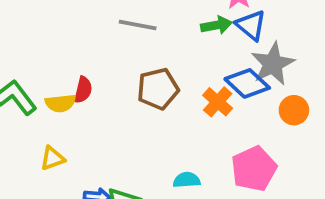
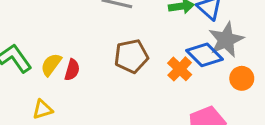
red semicircle: (83, 90) -> (72, 70), moved
yellow semicircle: (60, 103) -> (51, 65), turned 130

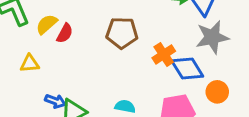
blue diamond: (204, 55) -> (187, 68), moved
orange circle: (242, 78) -> (217, 92), moved

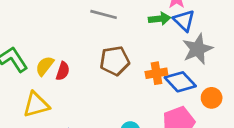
orange cross: (164, 55) -> (156, 73), turned 35
yellow triangle: (30, 64) -> (36, 105), size x1.5

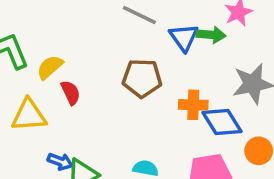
blue triangle: (184, 21) -> (184, 37), moved
red semicircle: (63, 71) -> (71, 93), moved, turned -54

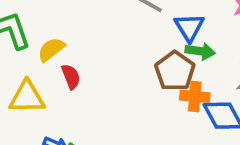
green arrow: (211, 35) -> (200, 51), moved
brown pentagon: (142, 78) -> (175, 71), moved, turned 30

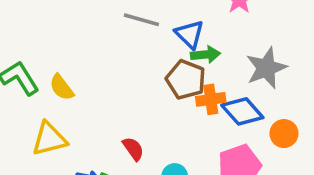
yellow semicircle: (51, 49) -> (62, 87), turned -76
red semicircle: (71, 77) -> (133, 149), moved

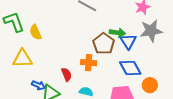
blue triangle: (190, 34) -> (128, 41), moved
gray star: (266, 68) -> (151, 31), moved
orange cross: (211, 99) -> (89, 63), moved

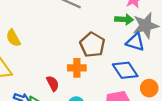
green arrow: (117, 33) -> (124, 19), moved
blue triangle: (128, 41) -> (135, 42), moved, turned -36

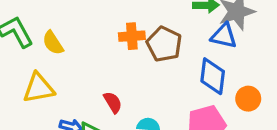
orange cross: (77, 68) -> (132, 36), moved
blue diamond: (125, 70) -> (213, 76), turned 45

